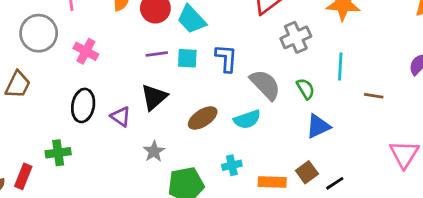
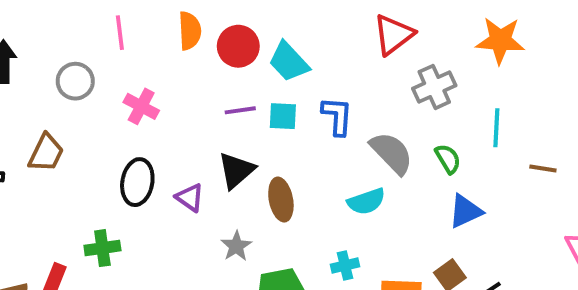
gray circle: (39, 33) -> (75, 81), size x0.7
brown ellipse: (203, 118) -> (281, 200), moved, turned -68

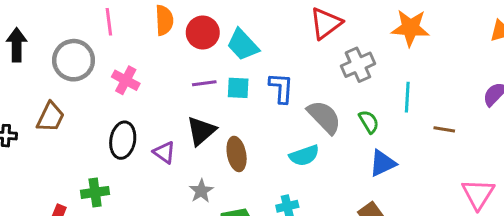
gray circle: (75, 81) -> (74, 60), size x1.4

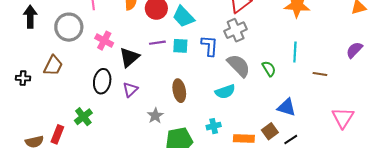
gray cross: (358, 65) -> (236, 30), moved
black triangle: (201, 131) -> (129, 57), moved
purple triangle: (164, 152) -> (130, 90), turned 42
blue triangle: (383, 163) -> (287, 107), moved, turned 42
green cross: (95, 192) -> (83, 117), turned -30

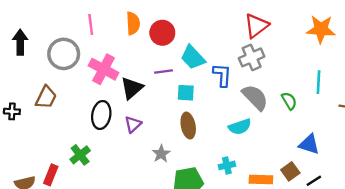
cyan trapezoid: (183, 17) -> (193, 57), moved
pink cross: (104, 41) -> (104, 69), size x1.4
cyan square: (180, 46) -> (186, 93), moved

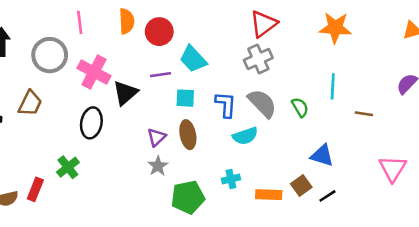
blue L-shape: (222, 75) -> (226, 105), moved
purple triangle: (133, 124) -> (157, 137), moved

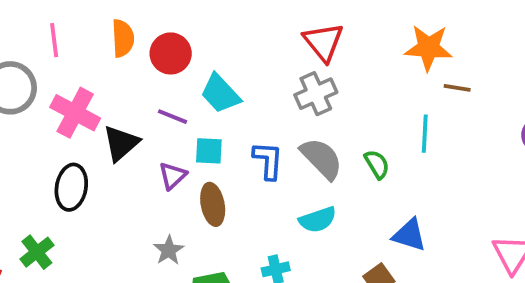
red triangle: (264, 24) -> (323, 42), turned -32
purple line: (160, 75) -> (173, 117), turned 30
brown line: (364, 114) -> (457, 88), moved
cyan semicircle: (245, 136) -> (318, 220), moved
purple triangle: (157, 137) -> (173, 176), moved

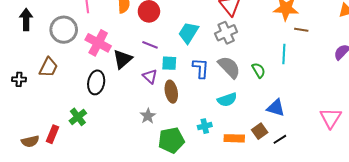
cyan trapezoid: (220, 94) -> (189, 33), moved, turned 75
purple triangle: (173, 176) -> (150, 76), turned -35

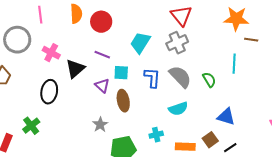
pink cross: (98, 43) -> (51, 53), size x0.7

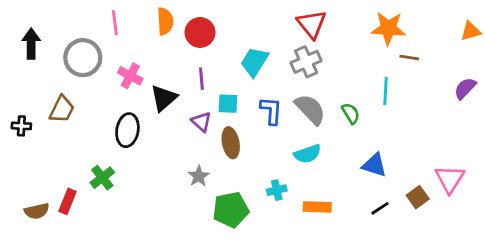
purple line: (102, 55) -> (201, 79), turned 63
brown square: (210, 140) -> (418, 197), moved

